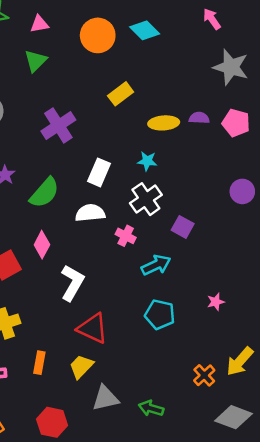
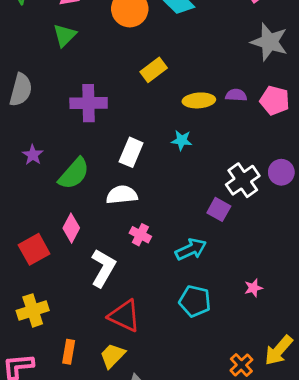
purple cross: (58, 125) -> (89, 103), turned 32
white cross: (146, 199) -> (243, 180), moved
pink cross: (126, 236) -> (140, 235), moved

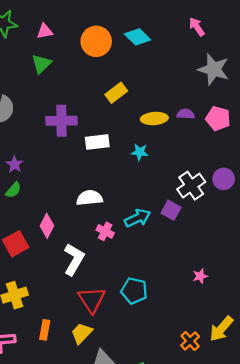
white rectangle: (131, 152) -> (97, 142), moved, turned 60
green semicircle: (74, 174) -> (13, 190), moved, size x0.6
cyan arrow: (191, 249) -> (138, 218), moved
cyan pentagon: (195, 301) -> (134, 291), moved
red triangle: (124, 316) -> (92, 300), turned 32

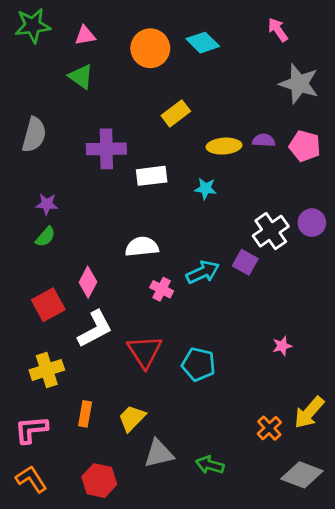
green triangle: (41, 64) -> (81, 77), turned -40
purple star: (15, 164) -> (47, 204), turned -30
white L-shape: (74, 259) -> (95, 329), moved, turned 32
red triangle: (92, 300) -> (145, 352), moved

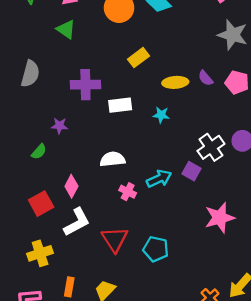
purple semicircle: (264, 140) -> (206, 78), turned -133
purple star: (47, 204) -> (60, 126), moved
pink star: (282, 346) -> (220, 218), moved, size x2.0

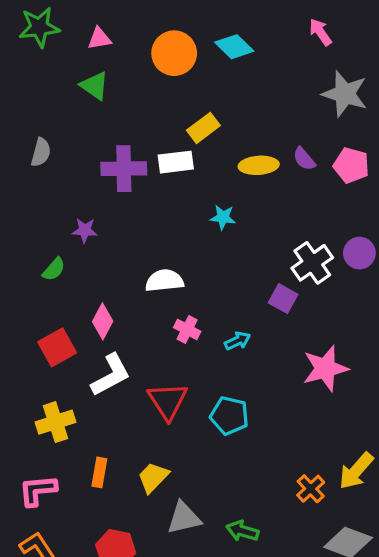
gray semicircle: (30, 74) -> (41, 152), size x0.7
white rectangle: (120, 105) -> (176, 162), moved
cyan star: (161, 115) -> (223, 217), moved
cyan arrow: (159, 179) -> (238, 341), moved, size x0.7

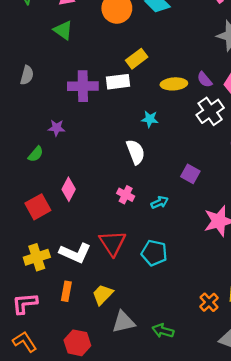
white cross: (312, 263) -> (210, 111), moved
white semicircle: (164, 281) -> (135, 152), moved, turned 75
white L-shape: (111, 375) -> (75, 253), moved, turned 52

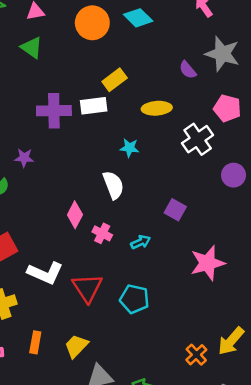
purple semicircle: (205, 80) -> (188, 70), moved
pink diamond: (69, 189) -> (75, 215), moved
white L-shape: (75, 253) -> (45, 273), moved

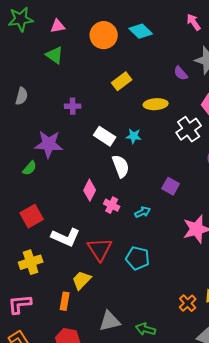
white rectangle: (94, 106) -> (105, 136), moved, turned 40
purple cross: (54, 111) -> (73, 106), size x0.6
purple star: (24, 158) -> (49, 144), size x1.8
orange rectangle: (35, 342) -> (65, 301), moved
yellow trapezoid: (76, 346) -> (82, 280), moved

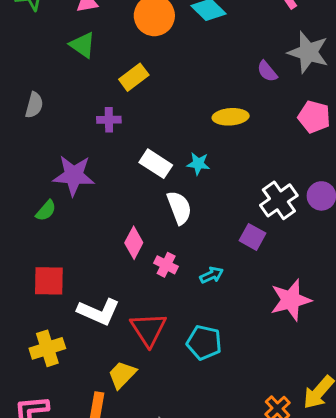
yellow rectangle: (122, 81) -> (134, 77), moved
white cross: (189, 129) -> (279, 200), moved
red square: (32, 216) -> (49, 281), turned 30

